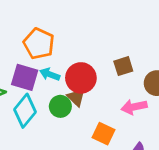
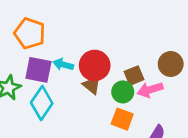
orange pentagon: (39, 44) -> (30, 33), moved
brown square: (123, 66) -> (134, 76), moved
green circle: (60, 106) -> (123, 92), moved

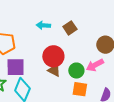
cyan arrow: (63, 65) -> (43, 25), moved
brown square: (134, 76) -> (70, 28), moved

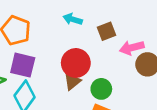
pink arrow: (95, 65) -> (132, 48), moved
brown triangle: (54, 70) -> (72, 82), turned 40

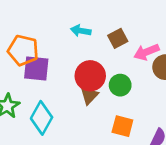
purple square: (23, 65) -> (36, 68), moved
green circle: (101, 89) -> (120, 85), moved

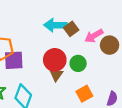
cyan arrow: (81, 31) -> (55, 25), moved, size x1.5
orange square: (122, 126) -> (84, 94), turned -35

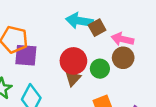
pink arrow: (94, 36) -> (122, 39), turned 36
brown circle: (110, 45) -> (123, 58), moved

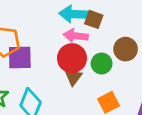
brown square: (97, 28) -> (94, 19), turned -35
pink arrow: (122, 39) -> (76, 36), moved

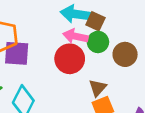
green circle: (102, 64) -> (98, 42), moved
brown triangle: (73, 77) -> (98, 88), moved

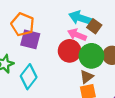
green circle: (98, 42) -> (91, 56), moved, size x1.5

